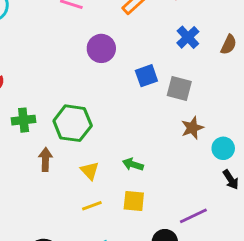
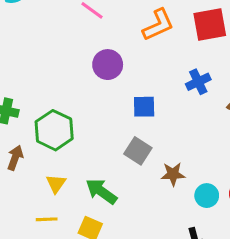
gray square: (179, 89) -> (138, 151), moved
cyan circle: (223, 148) -> (207, 196), moved
green arrow: (133, 164) -> (101, 191), size x1.5

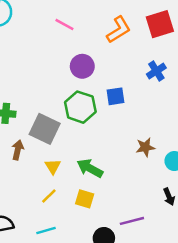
green hexagon: (54, 130) -> (80, 107), moved
gray square: (138, 151) -> (45, 129), moved, size x1.4
yellow line: (47, 219) -> (49, 196), turned -35

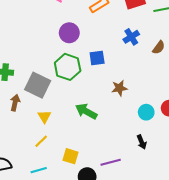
brown star: (145, 147) -> (119, 88), moved
green arrow: (90, 168) -> (86, 111), moved
yellow square: (85, 199) -> (70, 156), moved

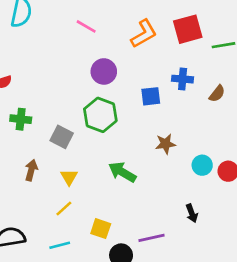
blue cross: (131, 37) -> (183, 79), turned 35
blue square: (97, 58) -> (151, 96), moved
gray square: (38, 85) -> (62, 137), size x0.7
brown arrow: (15, 103) -> (31, 170), moved
cyan circle: (146, 112) -> (202, 165), moved

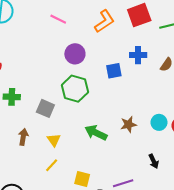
brown star: (166, 144) -> (128, 124), moved

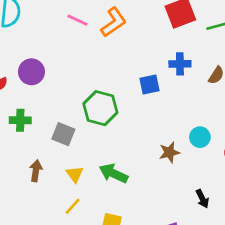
orange L-shape: (104, 21) -> (114, 22), moved
purple circle: (75, 54) -> (31, 72), moved
cyan circle: (159, 122) -> (200, 137), moved
green arrow: (96, 133) -> (114, 173), moved

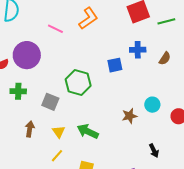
pink line: (77, 20) -> (55, 29), moved
purple circle: (31, 72) -> (27, 55), size x1.4

